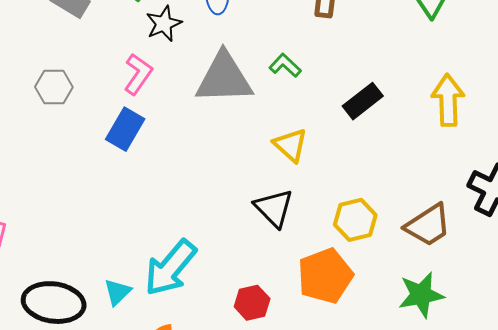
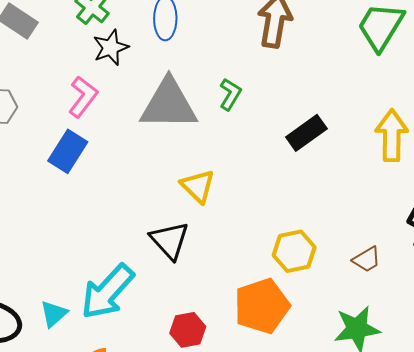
green L-shape: (285, 65) -> (230, 94), turned 76
yellow triangle: (290, 145) -> (198, 186), moved
black triangle: (274, 208) -> (170, 240), moved
brown trapezoid: (428, 225) -> (367, 259), size x0.6

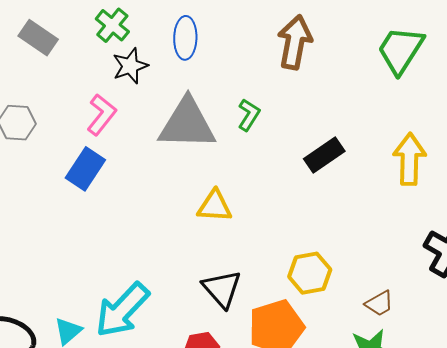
yellow triangle: (198, 186) -> (215, 206), turned -42
black triangle: (170, 240) -> (222, 289), moved
brown trapezoid: (367, 259) -> (379, 303), moved

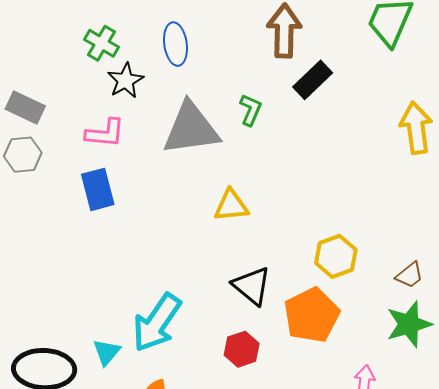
gray rectangle: (38, 38) -> (25, 108), moved
pink L-shape: (102, 115) -> (105, 133), turned 66
black rectangle: (324, 155) -> (313, 80), moved
blue rectangle: (85, 169) -> (98, 189), turned -39

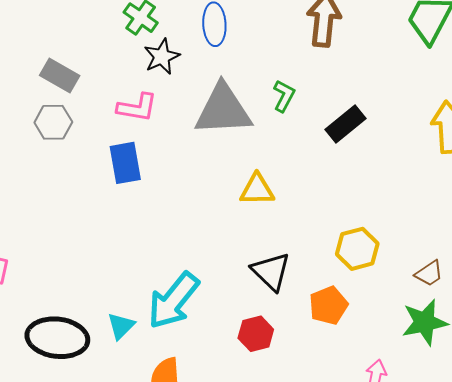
black rectangle: (313, 80) -> (346, 124), moved
orange pentagon: (312, 315) -> (328, 305), size x0.7

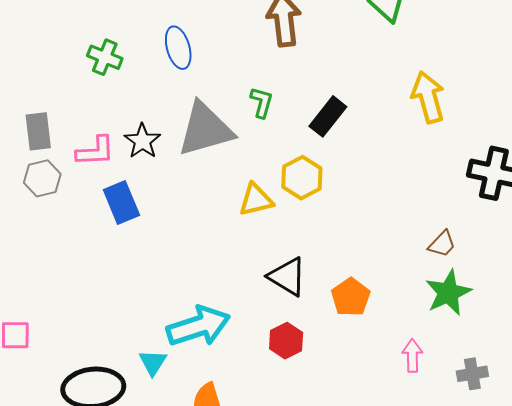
black star: (162, 57) -> (142, 141), moved
gray rectangle: (60, 76) -> (38, 131), turned 66
pink L-shape: (137, 107) -> (95, 151), moved
yellow hexagon: (357, 249) -> (302, 178), moved
cyan arrow: (173, 301) -> (198, 326), turned -134

